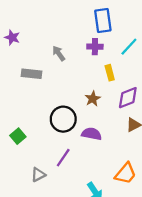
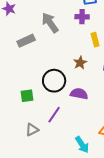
gray arrow: (59, 53) -> (50, 23), size x1.5
gray rectangle: (32, 74) -> (26, 41), turned -30
green square: (18, 136) -> (27, 96), moved, turned 32

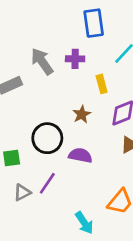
purple cross: (82, 17) -> (75, 59), moved
gray triangle: (32, 130) -> (22, 192), moved

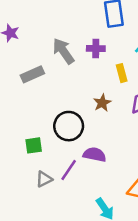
purple semicircle: (80, 155) -> (94, 155), moved

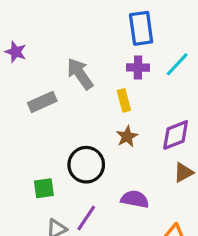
purple cross: (96, 49) -> (138, 67), moved
yellow rectangle: (122, 73) -> (124, 100), moved
purple semicircle: (94, 155) -> (135, 199), moved

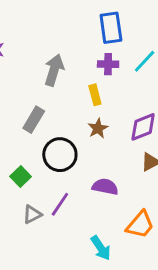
gray arrow: (80, 74) -> (54, 70), turned 52
gray rectangle: (42, 102) -> (34, 120), moved, turned -35
green square: (44, 188) -> (21, 177), turned -36

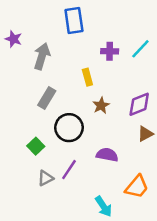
blue rectangle: (111, 28) -> (74, 20), moved
gray arrow: (54, 70) -> (42, 56), moved
yellow rectangle: (95, 95) -> (87, 77), moved

